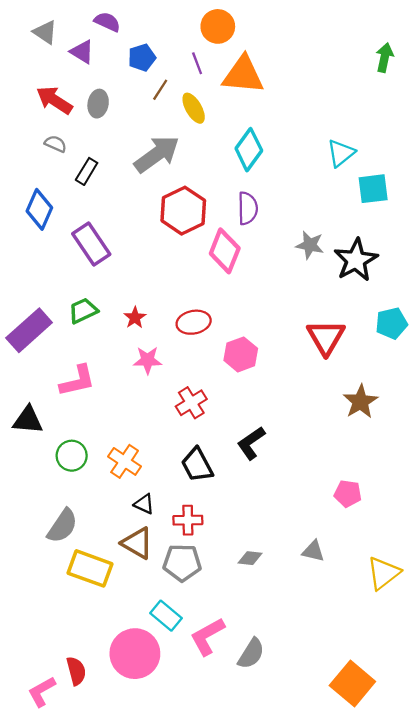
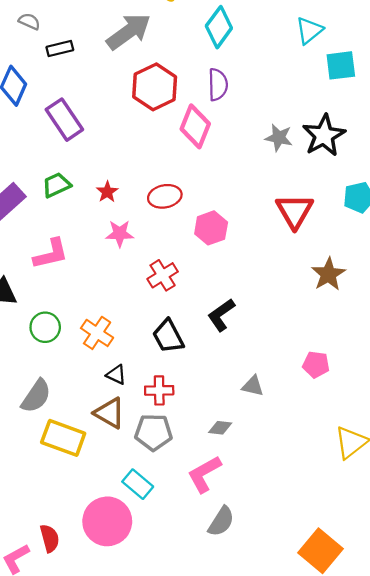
black rectangle: (87, 171) -> (60, 48), turned 45
gray star: (310, 245) -> (279, 138), moved
gray triangle: (313, 551) -> (253, 386), moved
pink L-shape: (207, 636) -> (204, 474), moved

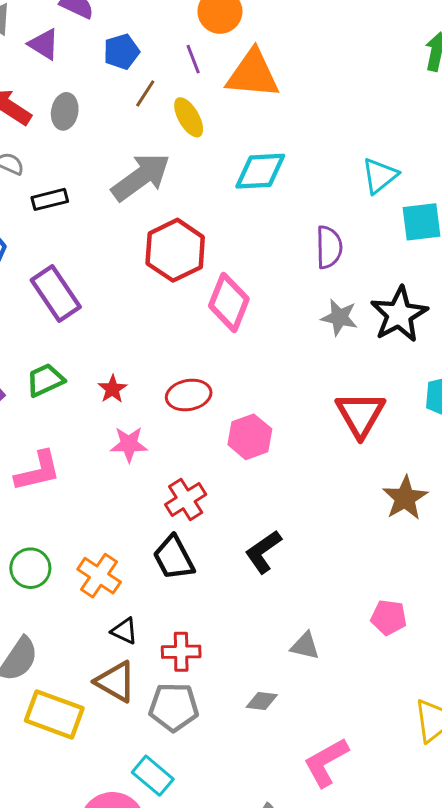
cyan diamond: (219, 27) -> (260, 171), turned 51
purple semicircle: (218, 85) -> (329, 247), moved
black trapezoid: (168, 336) -> (174, 558), moved
pink L-shape: (204, 474) -> (326, 762), moved

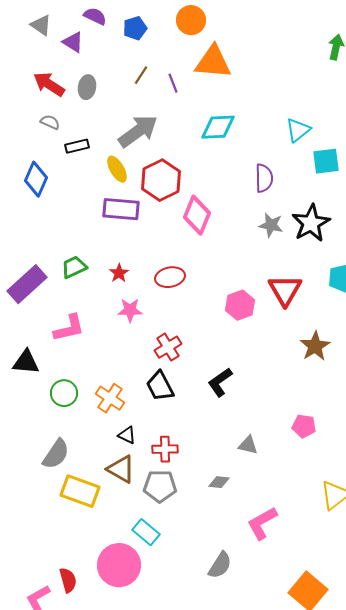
blue pentagon: (121, 52) -> (135, 28), moved
purple line: (193, 59) -> (173, 83), moved
yellow ellipse: (189, 117) -> (117, 169), moved
purple rectangle: (56, 293) -> (121, 209), moved, turned -51
pink hexagon: (250, 437) -> (240, 305), moved

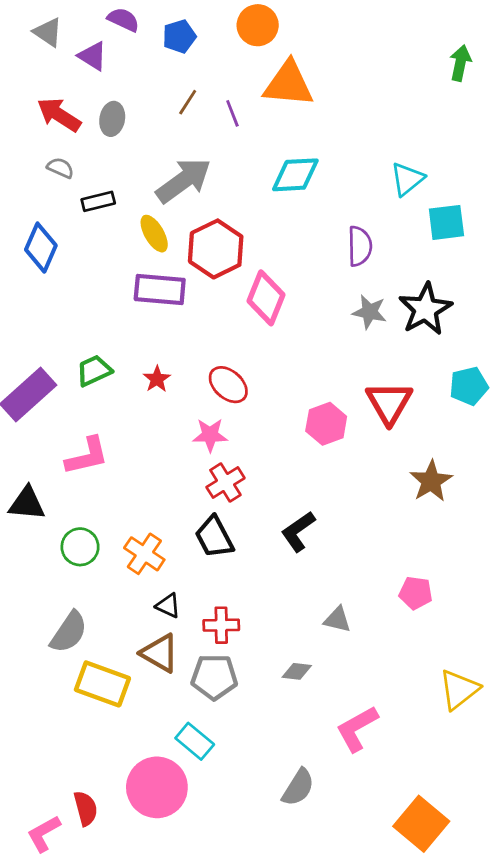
red ellipse: (170, 277) -> (228, 385), turned 52
pink star: (130, 310) -> (210, 435), moved

